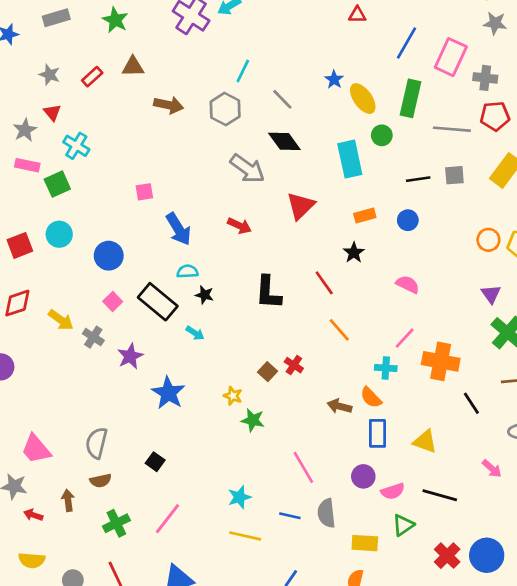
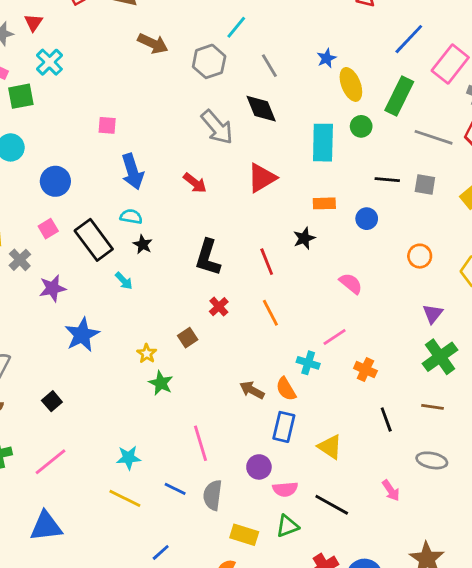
orange circle: (488, 240) -> (420, 256), moved
orange cross: (441, 361) -> (365, 370), size x0.6
red cross: (294, 365) -> (219, 307), moved

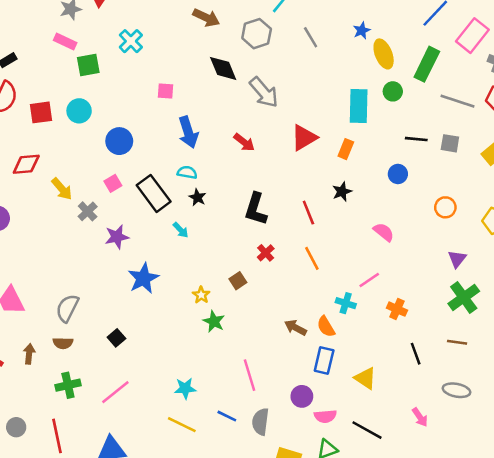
cyan cross: (49, 62) -> (131, 41), moved
black diamond: (261, 109) -> (223, 68), moved
orange rectangle: (324, 203) -> (346, 149), moved, turned -66

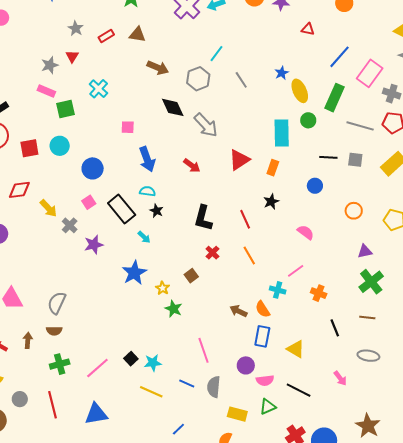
purple triangle: (457, 259) -> (365, 251), turned 42
blue star: (143, 278) -> (134, 273), moved
black square: (116, 338) -> (131, 359), moved

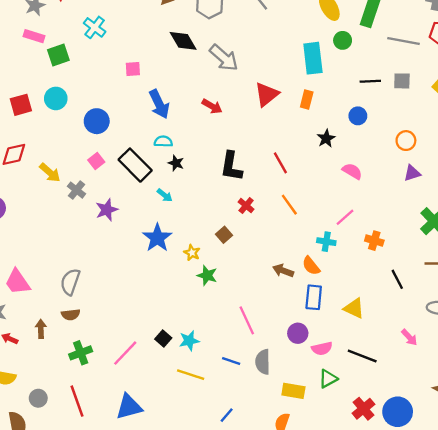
black star: (271, 202) -> (326, 138), moved
purple triangle: (365, 251) -> (412, 173), moved

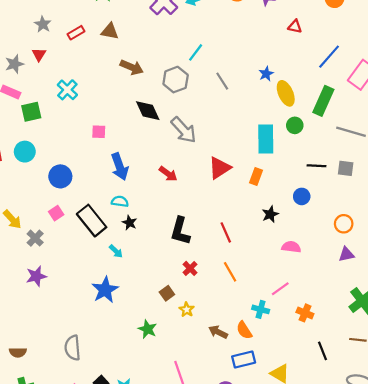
pink semicircle: (352, 171) -> (291, 247), turned -30
purple star: (107, 210) -> (36, 276), moved
yellow star: (192, 253) -> (187, 310), moved
gray semicircle: (70, 282) -> (73, 348), moved, turned -30
blue rectangle: (314, 297) -> (244, 360), turned 65

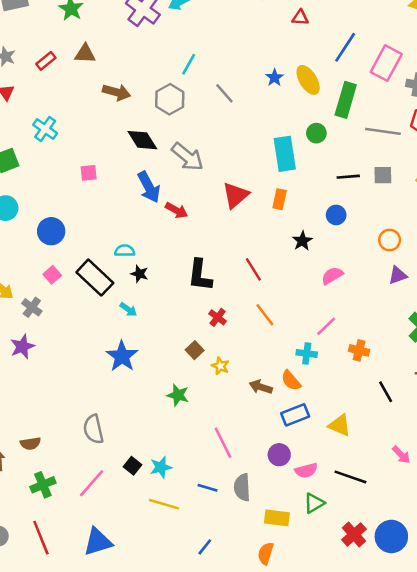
yellow ellipse: (286, 93) -> (308, 80), moved
blue arrow: (120, 167) -> (149, 187), moved
pink semicircle: (291, 247) -> (332, 276), turned -30
purple star: (36, 276) -> (22, 347), moved

